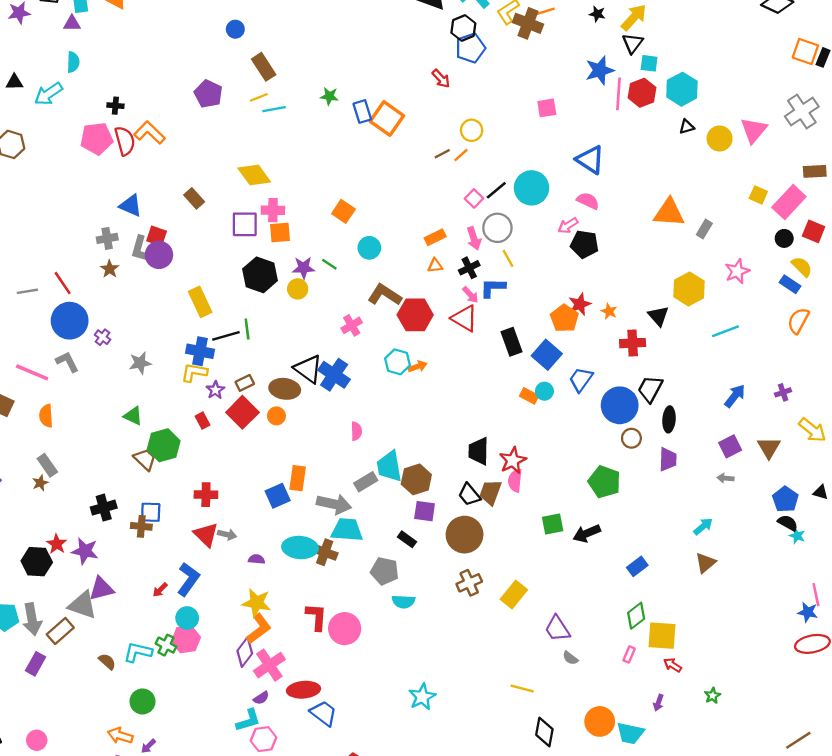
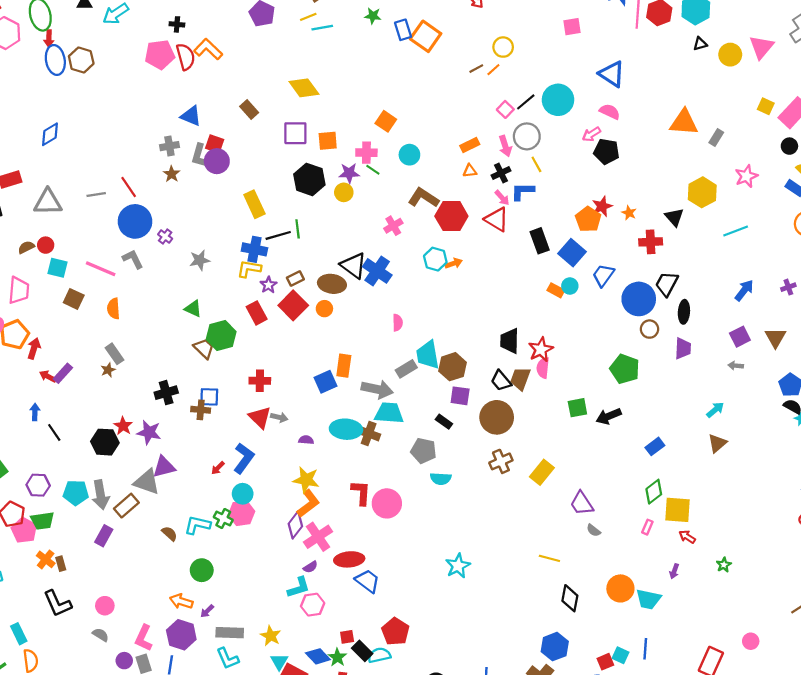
pink cross: (273, 210) -> (366, 153), moved
red rectangle: (202, 421) -> (257, 313), size x1.5

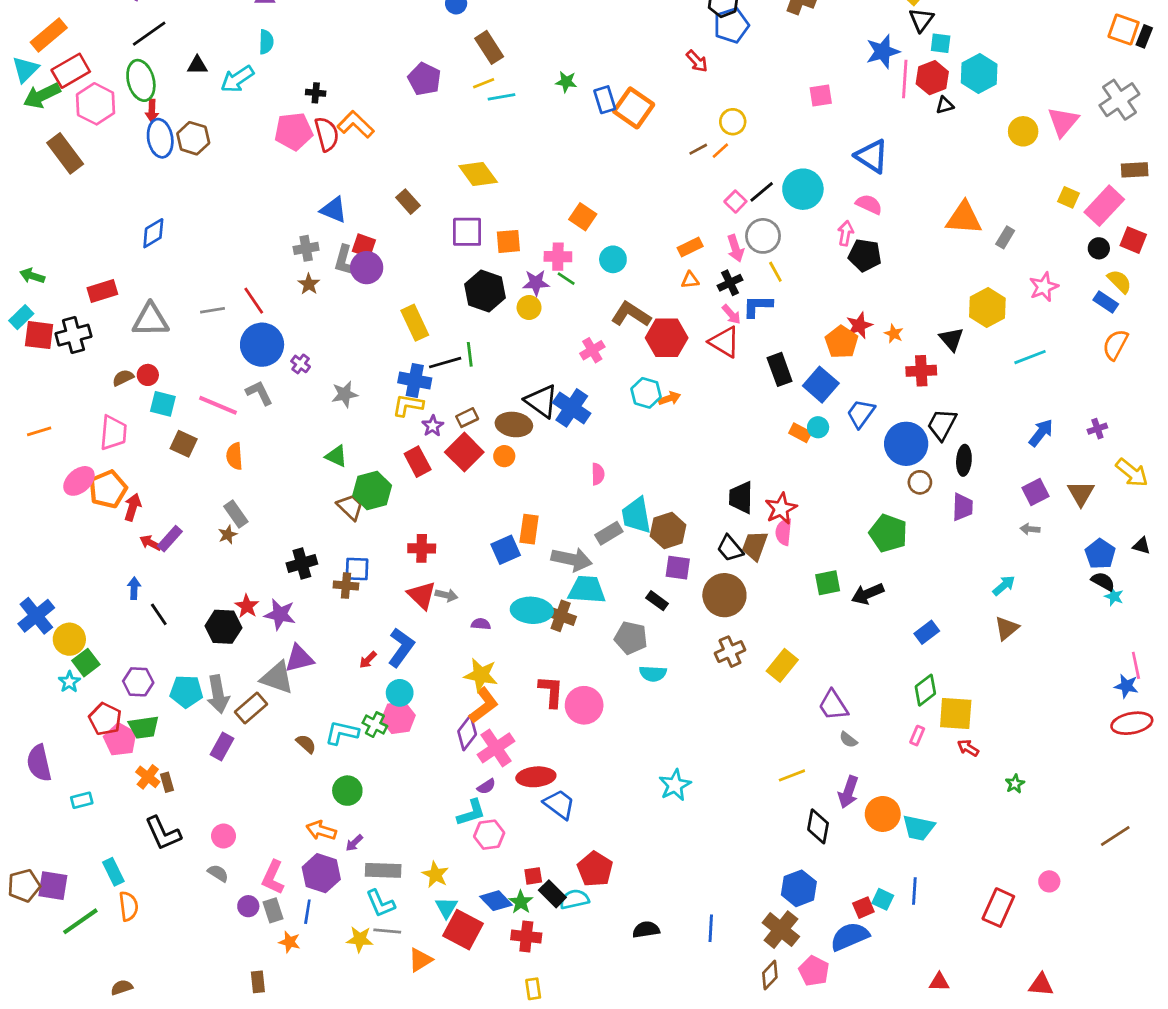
black triangle: (700, 44) -> (945, 105), moved
pink arrow: (591, 134) -> (846, 233), turned 132
yellow line: (549, 558) -> (792, 775), turned -36
purple arrow: (674, 571) -> (848, 792), moved, size x1.6

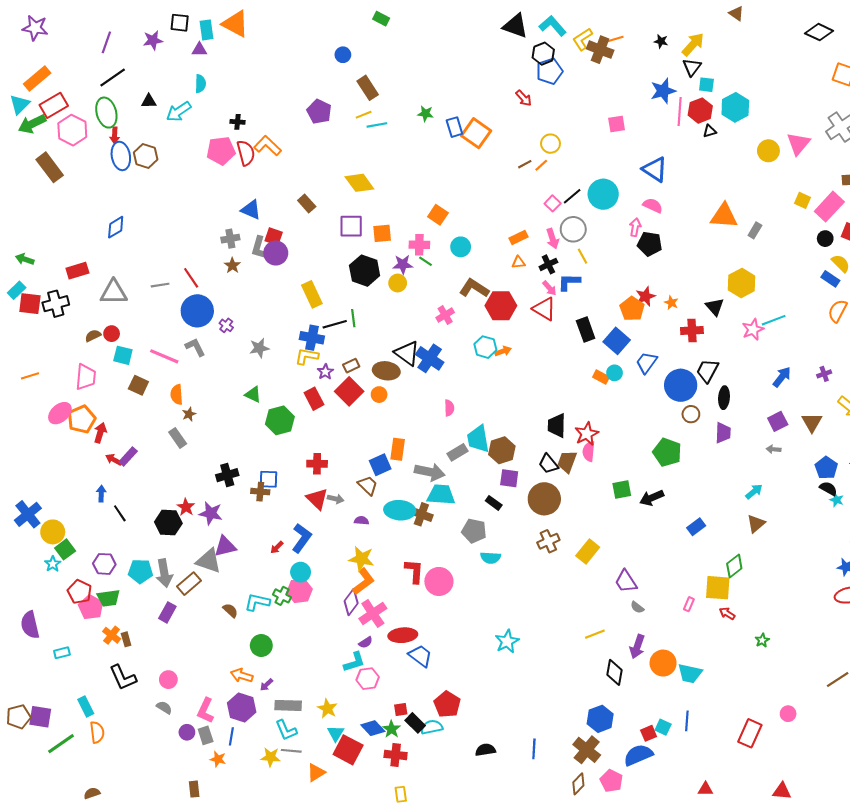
pink star: (1044, 287) -> (753, 329), moved
brown trapezoid: (350, 507) -> (368, 485), moved
brown star: (228, 535) -> (189, 414), moved
green diamond: (925, 690) -> (734, 566), moved

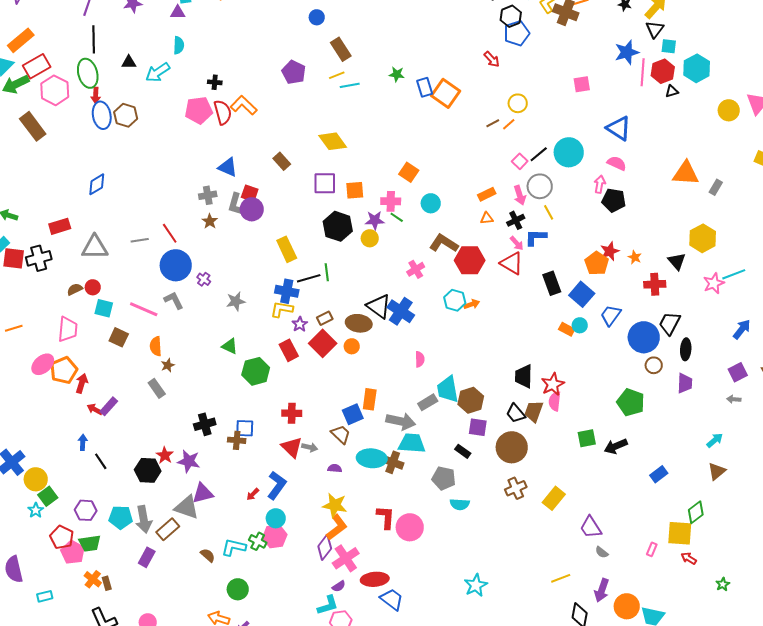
black line: (113, 77) -> (94, 39), turned -56

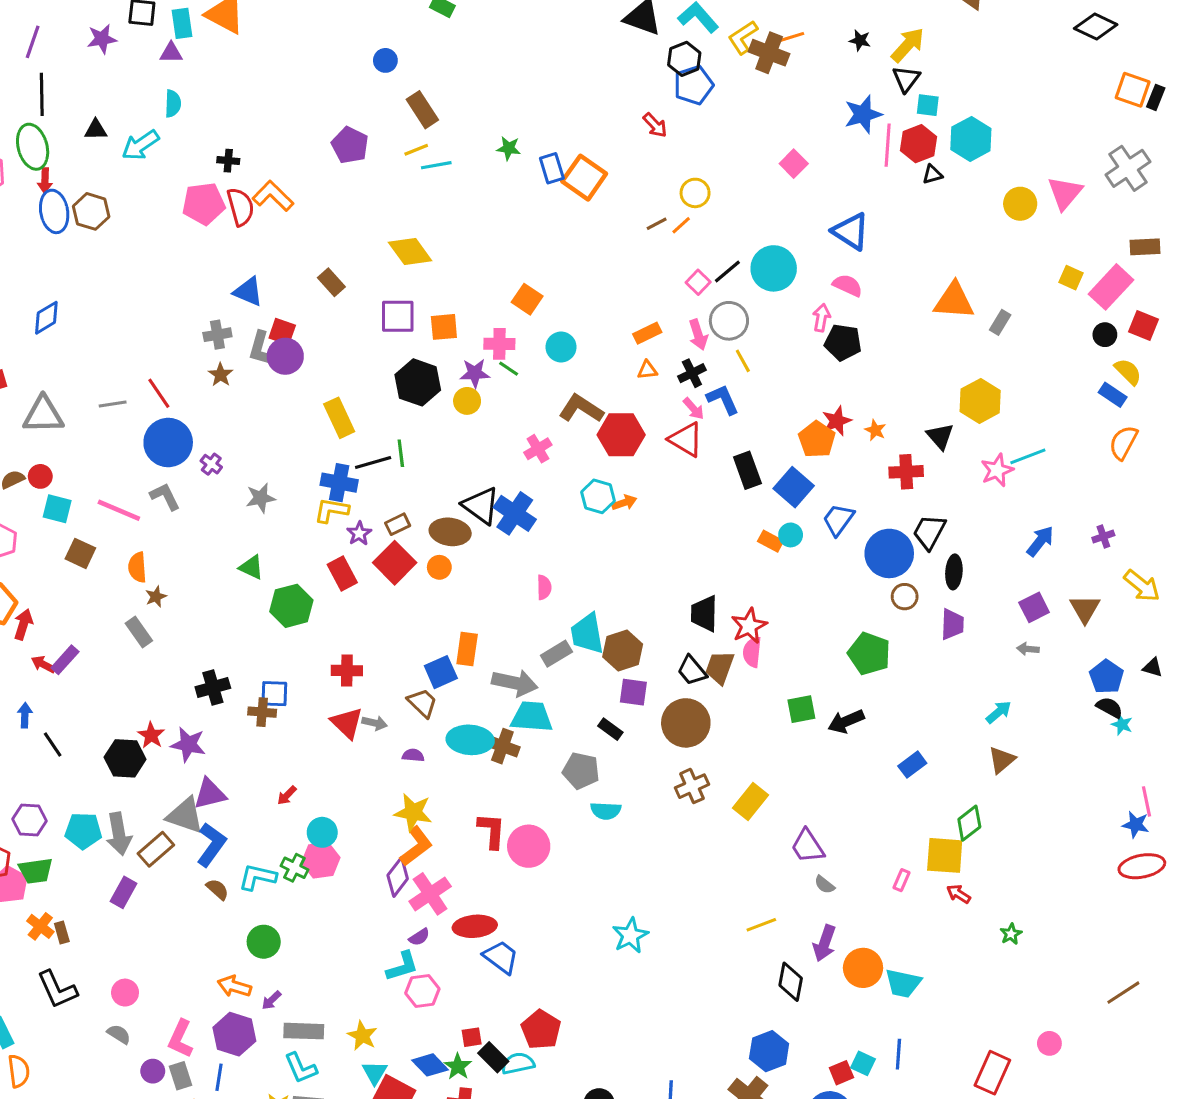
pink square: (582, 84) -> (794, 164), turned -36
blue L-shape: (536, 237) -> (723, 399), turned 65
blue L-shape: (277, 485) -> (211, 845), moved

